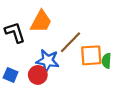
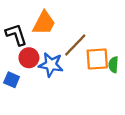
red circle: (38, 75) -> (29, 58), moved

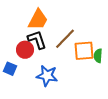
black L-shape: (16, 35) -> (37, 40), moved
blue star: (51, 65) -> (47, 76), moved

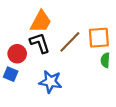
red circle: (25, 50) -> (17, 54), moved
orange square: (84, 51) -> (99, 38), moved

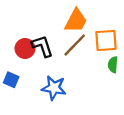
orange trapezoid: (41, 21) -> (76, 21), moved
red circle: (17, 54) -> (25, 49), moved

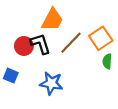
orange trapezoid: (76, 21) -> (52, 20), moved
orange square: (106, 40) -> (101, 38), turned -30

